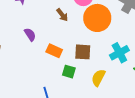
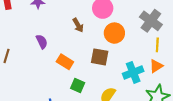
orange circle: (97, 18) -> (114, 33), size x0.7
brown square: (83, 52) -> (100, 57), moved

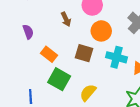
cyan cross: (133, 72) -> (117, 57), moved, turned 30
green square: (78, 86) -> (59, 79), size x1.5

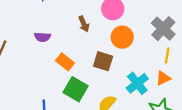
purple semicircle: (28, 32) -> (42, 37), turned 112
cyan cross: (117, 57) -> (137, 83), moved, turned 36

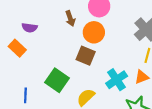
orange circle: (122, 37) -> (94, 32), moved
orange rectangle: (65, 62) -> (17, 48), moved

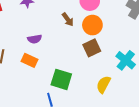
brown square: (86, 56) -> (92, 48), turned -30
green square: (57, 80) -> (61, 79), moved

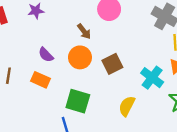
orange circle: (92, 25) -> (80, 57), moved
purple semicircle: (35, 39) -> (46, 55), turned 56

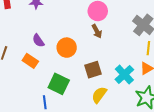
brown arrow: (84, 31) -> (97, 31), moved
brown square: (112, 64) -> (93, 70), moved

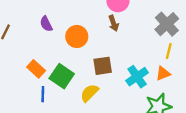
orange rectangle: (30, 61) -> (36, 69), moved
yellow semicircle: (99, 95) -> (89, 93), moved

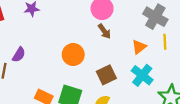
purple semicircle: (46, 24) -> (19, 55), moved, turned -105
orange triangle: (163, 73) -> (139, 47), moved

